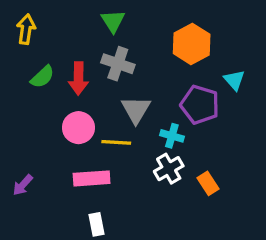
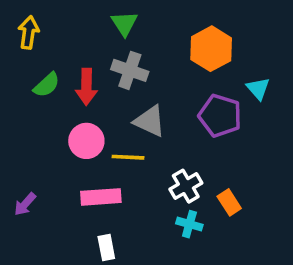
gray triangle: (136, 110) -> (150, 121), turned -36
cyan cross: (172, 136) -> (189, 224), moved

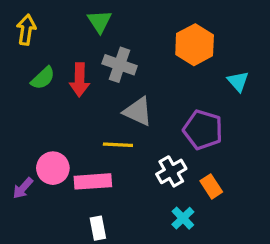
green triangle: (124, 23) -> (100, 21), moved
purple pentagon: (220, 116) -> (203, 130), moved
pink circle: (86, 141) -> (53, 168), moved
cyan cross: (189, 224) -> (183, 218), moved, turned 30

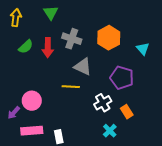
green triangle: (100, 21) -> (51, 13), moved
orange hexagon: (195, 45) -> (109, 38), moved
pink rectangle: (93, 181) -> (32, 131), moved

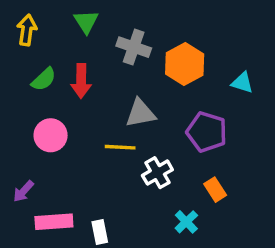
gray cross: (72, 39) -> (134, 47), moved
cyan triangle: (143, 49) -> (242, 83), turned -32
gray triangle: (83, 67) -> (140, 113), turned -36
pink circle: (32, 101) -> (51, 135), moved
white cross: (103, 103) -> (157, 173), moved

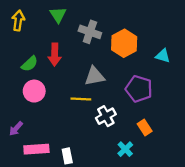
green semicircle: (44, 79) -> (30, 64), moved

